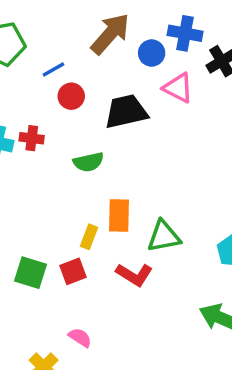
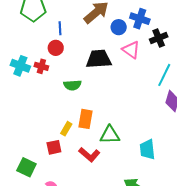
blue line: (53, 70) -> (60, 28), turned -72
red circle: (71, 96) -> (56, 48), moved
green square: (31, 273) -> (26, 167), moved

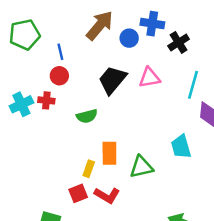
pink triangle: (131, 50) -> (149, 78), moved, turned -36
black trapezoid: (99, 59) -> (112, 80), turned -36
cyan cross: (20, 66) -> (21, 104), turned -36
cyan trapezoid: (147, 149) -> (181, 147), moved
red L-shape: (89, 155) -> (107, 195), moved

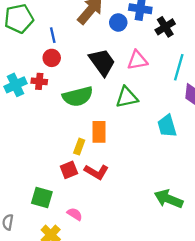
black trapezoid: (112, 80) -> (102, 62), turned 104
green semicircle: (87, 116) -> (78, 96), size x1.5
green triangle: (141, 167) -> (127, 97), moved

